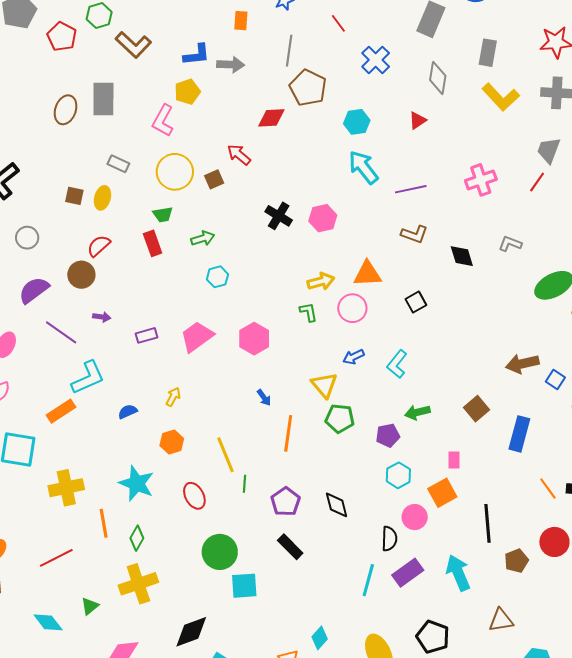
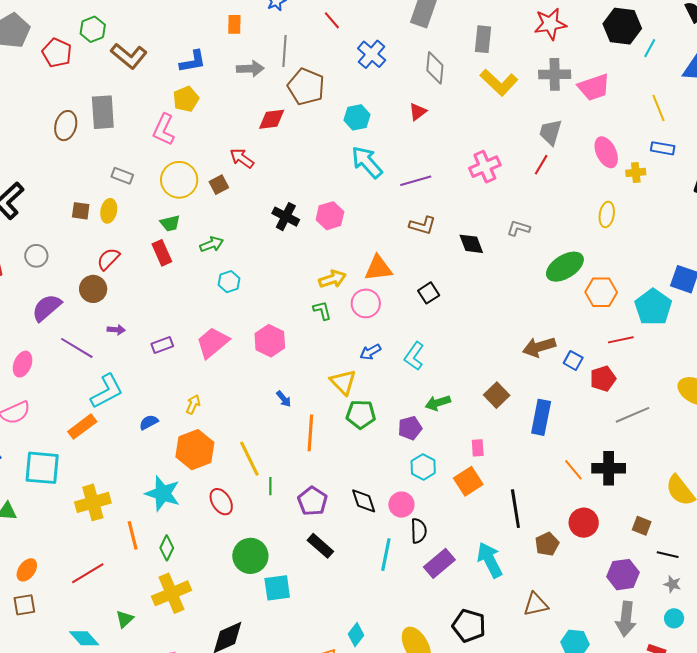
gray arrow: (231, 65) -> (250, 69), moved
orange hexagon: (172, 442) -> (195, 450), size x1.6
pink circle: (415, 517) -> (401, 505), moved
cyan line: (368, 580) -> (386, 555), moved

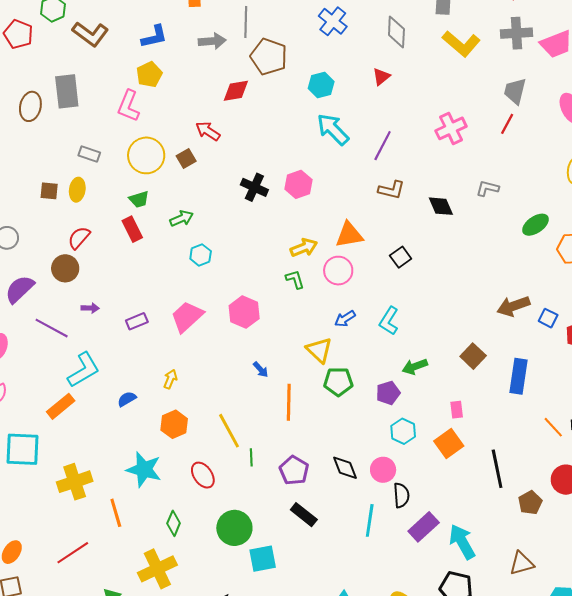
purple line: (416, 181) -> (383, 146), turned -44
green ellipse: (565, 267) -> (535, 225), size x0.7
orange hexagon: (195, 450) -> (174, 424), size x0.7
green diamond: (167, 548) -> (174, 523), moved
cyan arrow: (490, 560) -> (462, 542), moved

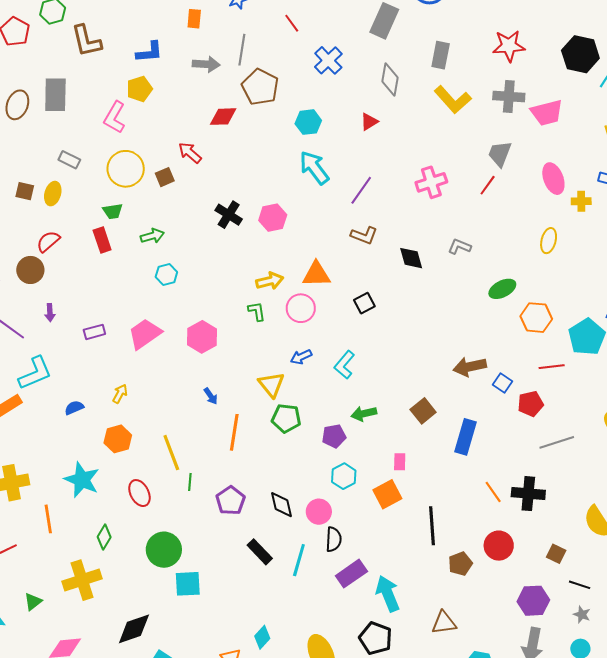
brown L-shape: (90, 34) -> (86, 41), turned 33
purple arrow: (90, 308) -> (50, 313), turned 78
black rectangle: (304, 515) -> (260, 552), moved

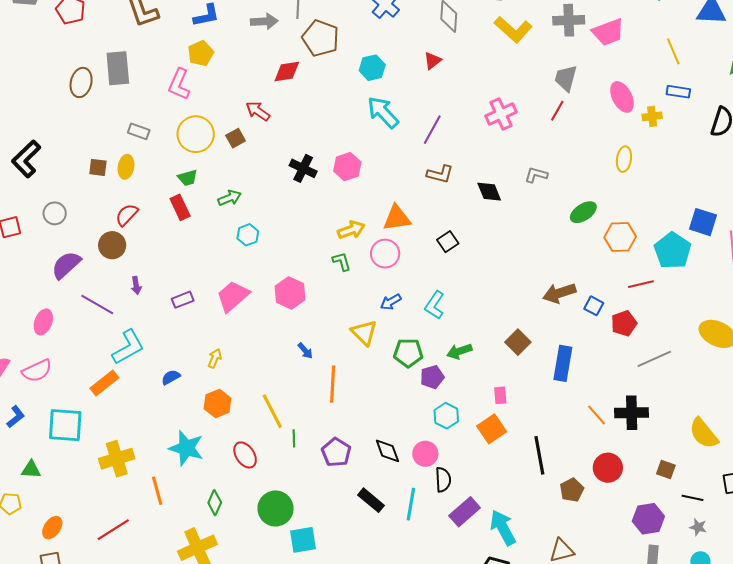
green pentagon: (286, 418) -> (408, 353), moved

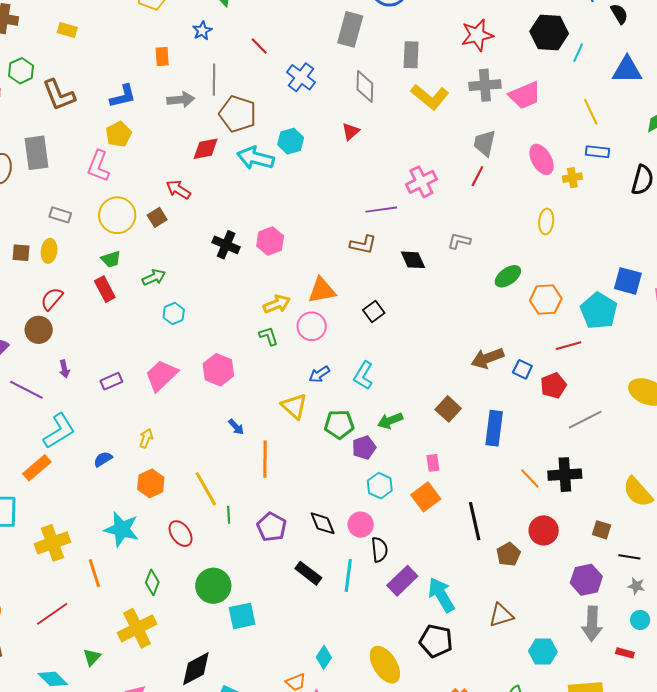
cyan arrow: (383, 112) -> (256, 158), moved, turned -30
purple line: (432, 130) -> (381, 210), moved, turned 56

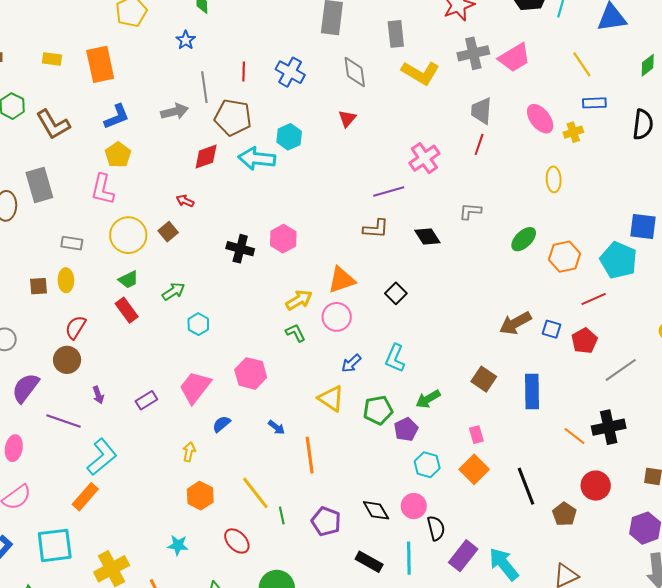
red line: (259, 46) -> (244, 71), moved, turned 54
orange rectangle: (162, 56) -> (100, 64), moved, size x1.8
red arrow: (178, 190) -> (185, 201), size x0.7
blue semicircle: (103, 459) -> (221, 424), moved
cyan star: (122, 529) -> (178, 545), size x0.6

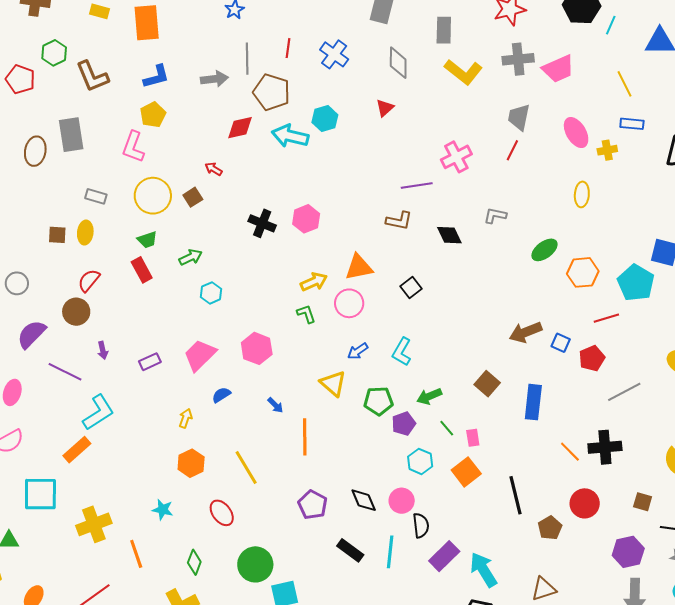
green line: (282, 515) -> (447, 428), moved, turned -36

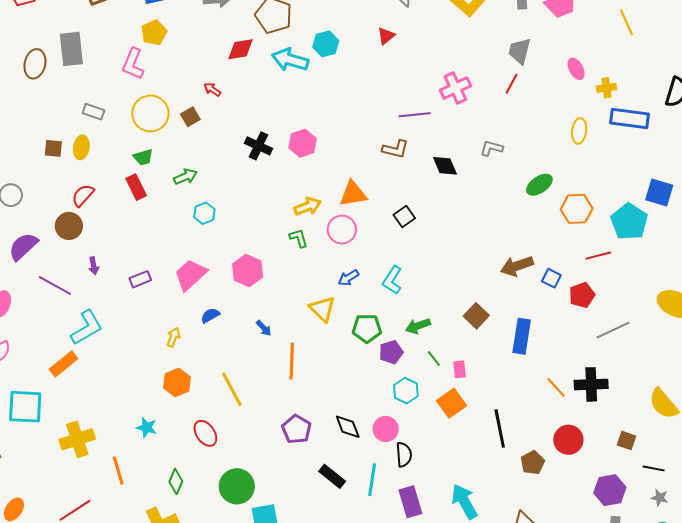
blue rectangle: (632, 124) -> (630, 119), moved, size x1.6
pink ellipse: (576, 133) -> (576, 69), size x0.7
purple rectangle: (444, 556) -> (410, 502), moved, turned -64

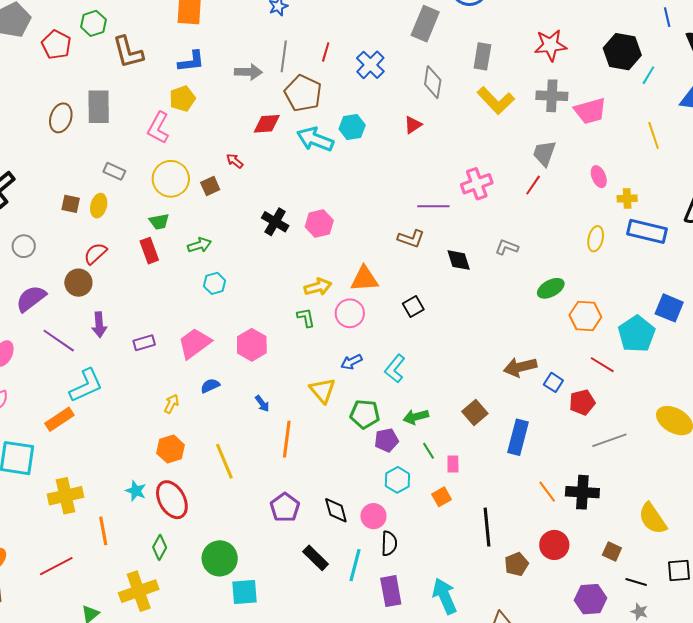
red line: (598, 256) -> (602, 365), turned 40
purple arrow: (94, 266) -> (99, 325), size x1.4
orange square: (451, 403) -> (442, 497), size x0.7
red ellipse: (205, 433) -> (172, 500), moved, size x1.4

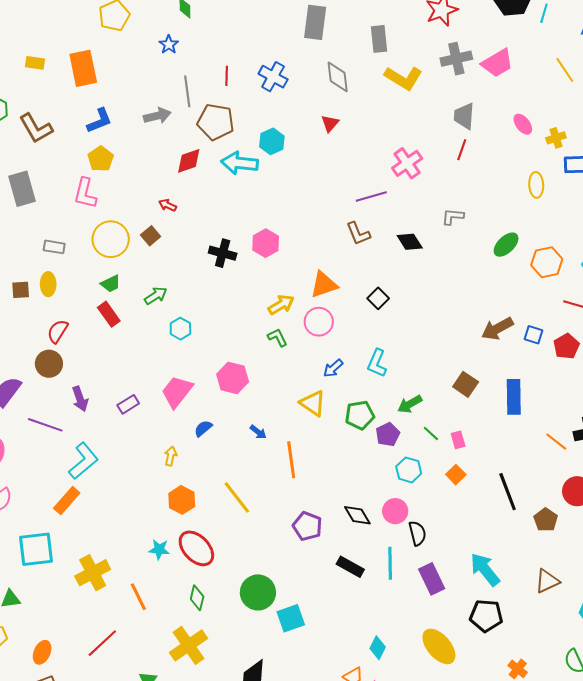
brown L-shape: (411, 239) -> (358, 234), turned 64

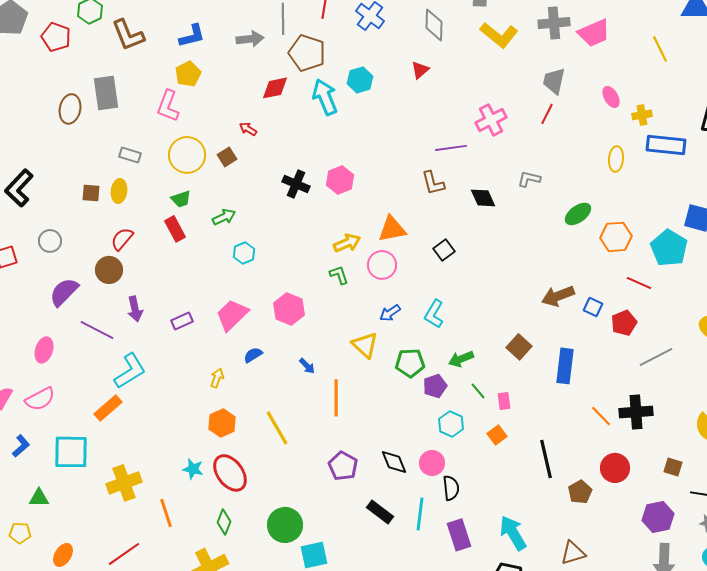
cyan arrow: (239, 163) -> (325, 97), turned 54

